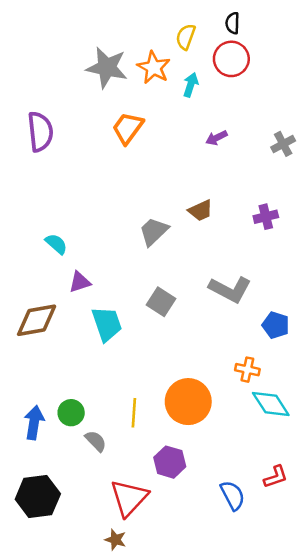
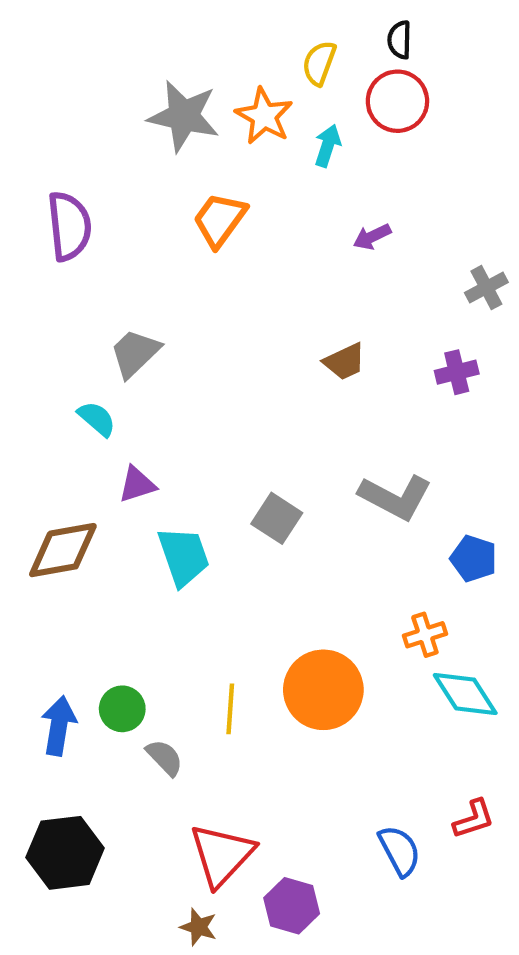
gray cross: (283, 144) -> (486, 288), moved
gray trapezoid: (154, 231) -> (135, 353), moved
orange cross: (247, 370) -> (425, 635), turned -30
purple hexagon: (170, 462) -> (292, 906), moved

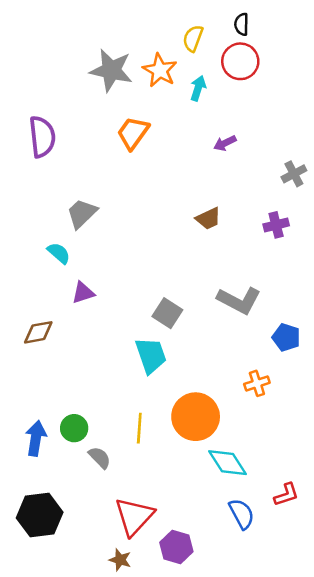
brown diamond: (63, 550) -> (38, 332), size x0.7
cyan trapezoid: (184, 556) -> (151, 355), moved
cyan diamond: (465, 694) -> (227, 463), moved

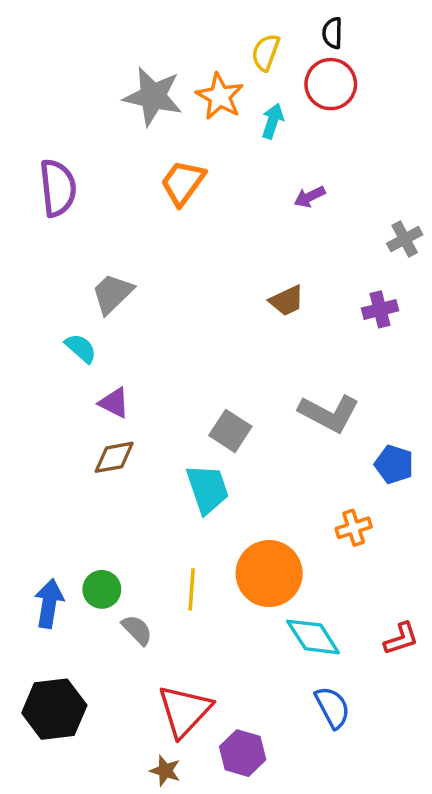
purple triangle: (83, 293) -> (114, 403), turned 45
brown diamond: (38, 332) -> (114, 457), moved
red L-shape: (286, 495) -> (401, 639), moved

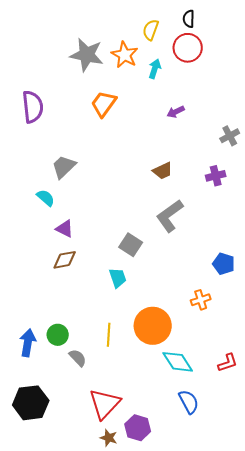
gray L-shape: (329, 413) -> (170, 216), moved, turned 116
cyan trapezoid: (207, 489) -> (118, 278), size x0.7
brown star: (165, 771) -> (109, 438), moved

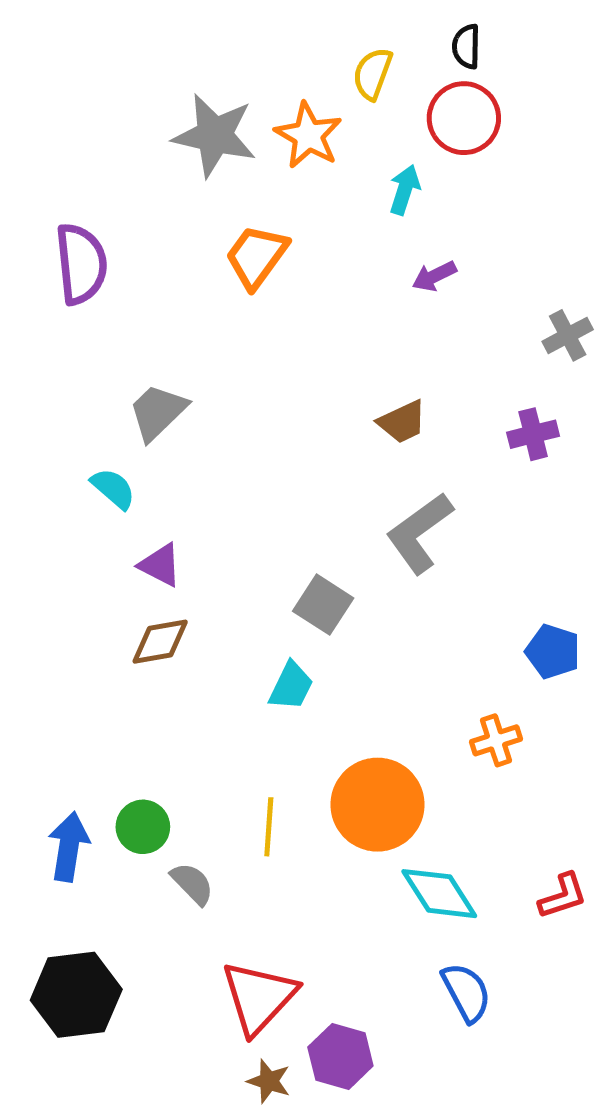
cyan arrow: (155, 69) -> (405, 190), moved
cyan trapezoid: (118, 278) -> (291, 686), turned 45

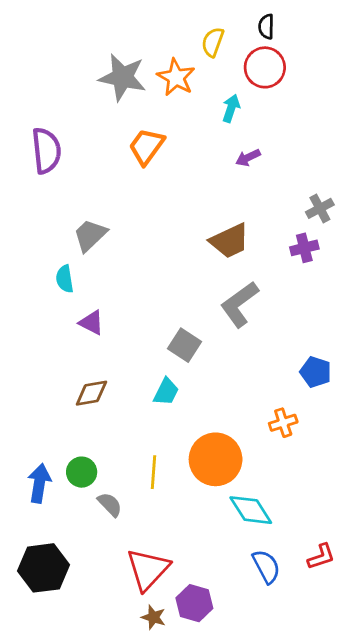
gray cross: (568, 335) -> (320, 208), moved
brown trapezoid: (402, 422) -> (230, 241), size x1.4
cyan semicircle: (113, 489) -> (65, 279), turned -140
brown diamond: (160, 642) -> (91, 393), moved
red L-shape: (563, 896) -> (321, 557), moved

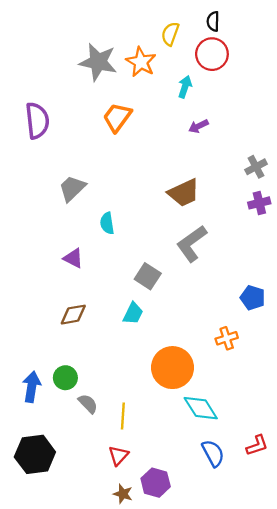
purple cross: (304, 248) -> (259, 203), moved
cyan semicircle: (65, 279) -> (107, 223), moved
yellow line: (153, 472) -> (123, 416), moved
red triangle: (148, 569) -> (118, 456), size x0.6

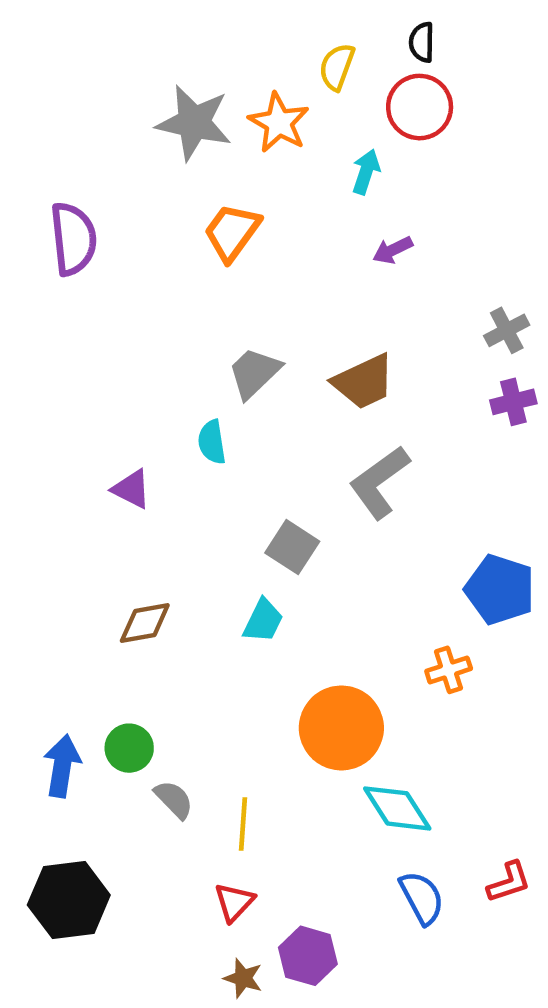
gray trapezoid: (72, 188) -> (254, 373), moved
purple triangle: (73, 258) -> (131, 489), moved
blue pentagon: (253, 298) -> (500, 589), size x1.4

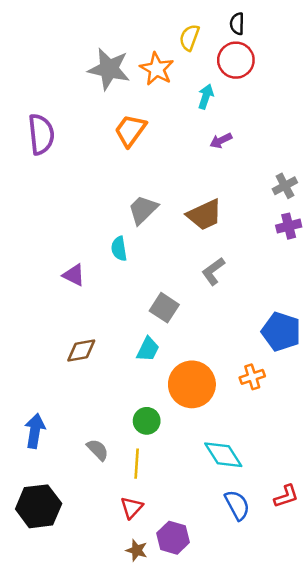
gray L-shape: (379, 482) -> (213, 271), size x0.7
orange circle: (341, 728) -> (192, 384), moved
green circle: (129, 748) -> (147, 421), moved

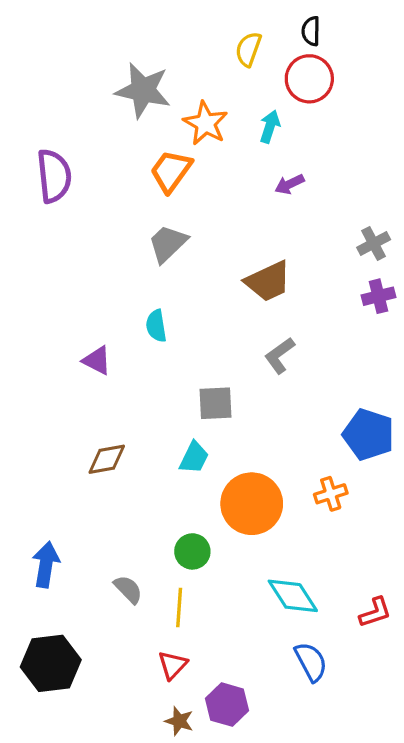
orange star: (157, 69) -> (206, 123), moved
gray trapezoid: (143, 210) -> (168, 243), moved
gray square: (164, 308) -> (215, 403), turned -36
red L-shape: (286, 496) -> (375, 612), moved

